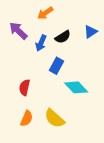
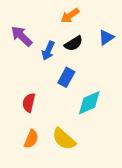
orange arrow: (45, 13) -> (70, 16), moved
cyan diamond: (76, 87) -> (89, 103), turned -70

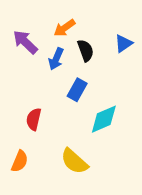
orange arrow: (70, 16) -> (65, 28), moved
black semicircle: (74, 43) -> (86, 50), turned -78
orange semicircle: (31, 139) -> (20, 161), moved

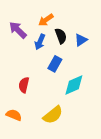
blue triangle: (123, 43) -> (81, 40), moved
orange semicircle: (20, 161) -> (14, 115), turned -91
yellow semicircle: (74, 161) -> (53, 115), turned -80

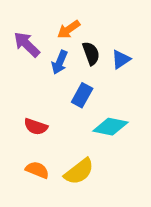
red semicircle: (24, 85) -> (36, 127), turned -84
cyan diamond: (74, 85) -> (110, 127), turned 35
orange semicircle: (14, 115) -> (37, 170), moved

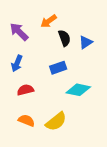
blue arrow: (60, 62) -> (17, 63), moved
blue rectangle: (82, 95) -> (58, 68), turned 42
red semicircle: (36, 127) -> (25, 90), turned 147

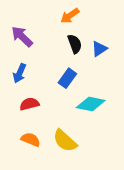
orange arrow: (49, 21) -> (70, 16), moved
blue rectangle: (58, 68) -> (67, 78), turned -35
yellow semicircle: (56, 122) -> (65, 141), turned 80

